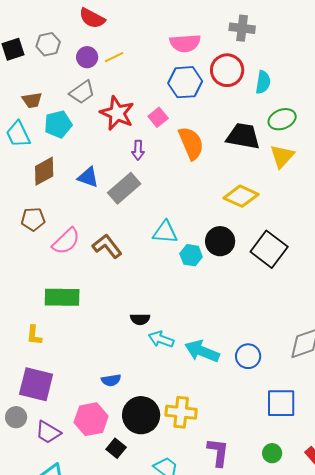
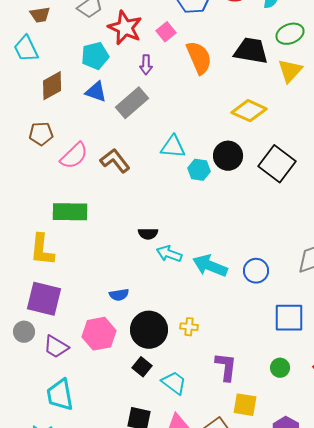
cyan pentagon: (58, 124) -> (95, 56), moved
yellow L-shape: (34, 335) -> (42, 250), size x1.6
yellow cross: (181, 412) -> (189, 327), size x0.6
black square: (116, 448) -> (142, 367), moved

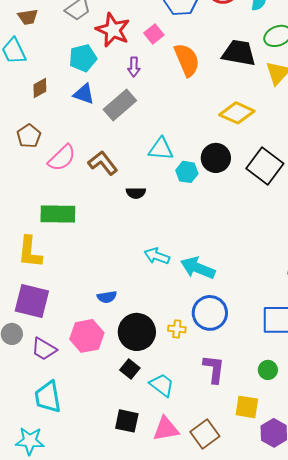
brown diamond: (52, 86) -> (40, 88), size x0.7
brown pentagon: (41, 134) -> (29, 136), turned -30
black semicircle: (148, 234) -> (136, 193), moved
blue circle: (256, 271) -> (210, 313), moved, size x1.4
yellow square: (245, 405) -> (247, 407), moved

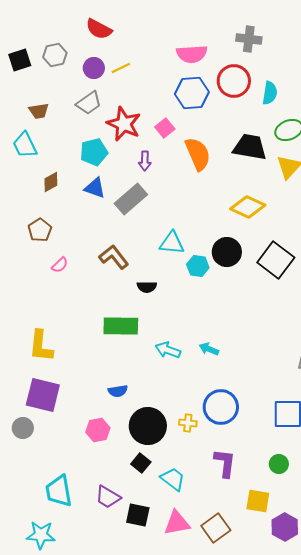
pink semicircle: (62, 158) -> (60, 265), moved, size x0.6
green rectangle: (58, 214) -> (121, 326), moved
cyan arrow: (198, 268) -> (209, 349), moved, size x0.6
pink hexagon: (87, 336) -> (98, 430), size x0.7
purple trapezoid: (44, 349) -> (108, 497), moved

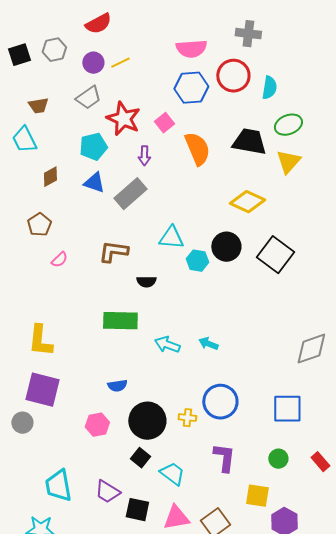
red semicircle: (99, 29) -> (98, 24), turned -56
brown L-shape: (114, 257) -> (113, 252), turned -44

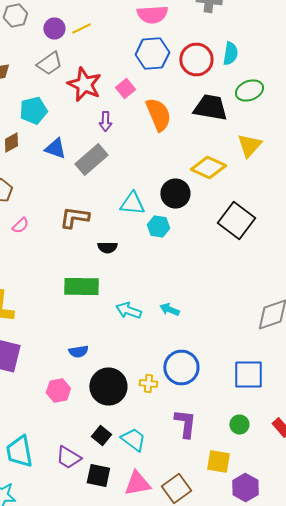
red circle: (233, 76) -> (196, 60), moved
cyan pentagon: (93, 147) -> (33, 110), moved
yellow triangle: (288, 162) -> (249, 146), moved
black circle: (226, 247) -> (175, 194), moved
black square: (140, 458) -> (101, 436), moved

